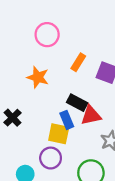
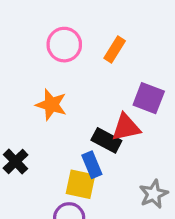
orange rectangle: (78, 62) -> (115, 49), moved
red triangle: (91, 115) -> (126, 127), moved

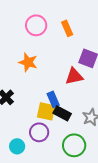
orange rectangle: (115, 49) -> (67, 28), turned -56
black rectangle: (106, 140) -> (62, 113), moved

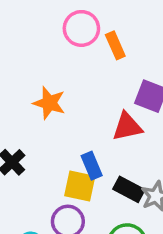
pink circle: (36, 25) -> (81, 28), moved
black rectangle: (62, 113) -> (129, 189), moved

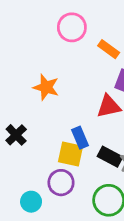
orange rectangle: (115, 45) -> (109, 49), moved, turned -30

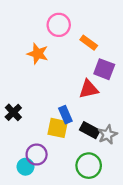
orange star: (46, 87) -> (38, 54), moved
purple circle: (61, 183) -> (37, 155), moved

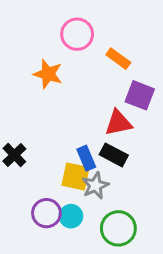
black rectangle: (90, 130) -> (114, 155), moved
gray star: (107, 135) -> (95, 186), moved
cyan circle: (25, 167) -> (71, 216), moved

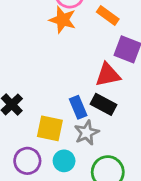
orange star: (48, 74) -> (63, 20), moved
yellow square: (76, 176) -> (50, 128), moved
purple circle: (46, 213) -> (27, 161), moved

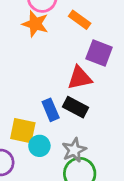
gray star: (87, 133) -> (74, 150), moved
cyan circle: (64, 161) -> (39, 146), moved

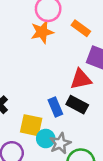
orange star: (35, 24) -> (42, 32), turned -30
gray star: (74, 150) -> (60, 143), moved

